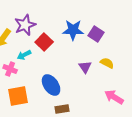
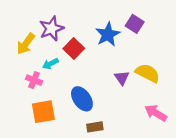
blue star: (73, 30) -> (108, 34), turned -30
purple square: (96, 34) -> (135, 24), moved
yellow semicircle: (107, 63) -> (148, 73), size x1.5

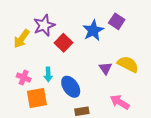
cyan arrow: (50, 64) -> (48, 74), moved, turned -64
pink cross: (34, 80) -> (24, 78), moved
pink arrow: (156, 113) -> (120, 102), moved

